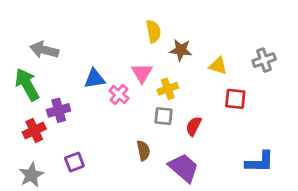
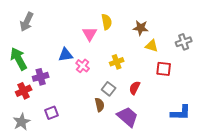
gray arrow: (44, 50) -> (27, 22), moved, turned -78
brown star: (181, 50) -> (141, 28), moved
pink triangle: (142, 73) -> (90, 34), moved
gray square: (163, 116) -> (109, 89), moved, turned 32

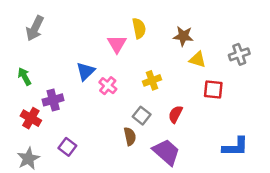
blue triangle: (66, 55) -> (86, 71), turned -35
green arrow: (19, 59) -> (24, 77), size x0.6
red cross: (24, 91) -> (31, 118), turned -35
purple square: (52, 113) -> (67, 147), turned -32

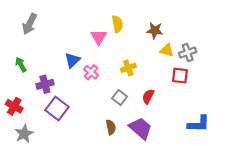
gray cross: (239, 54) -> (188, 52), moved
red cross: (31, 118) -> (14, 106), moved
brown semicircle: (130, 136) -> (111, 127), moved
purple square: (67, 147) -> (57, 108), moved, size x1.5

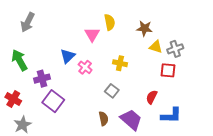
green arrow: (21, 65) -> (19, 60), size x1.5
yellow cross: (128, 68) -> (120, 63), turned 32
red semicircle: (148, 96) -> (152, 97), moved
blue L-shape: (199, 124) -> (171, 115), moved

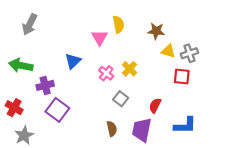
green arrow: (19, 60) -> (21, 65), turned -50
yellow cross: (120, 63) -> (130, 69), turned 32
pink cross: (85, 67) -> (106, 73), moved
red semicircle: (152, 97) -> (155, 105), moved
purple trapezoid: (131, 120) -> (142, 130), turned -120

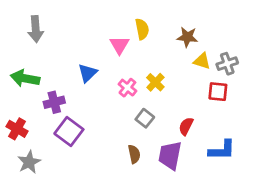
gray arrow: (30, 24) -> (36, 29), turned -30

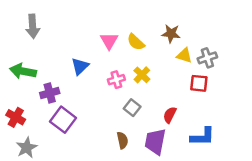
yellow semicircle: (142, 29) -> (136, 42), moved, turned 144
pink cross: (127, 88) -> (116, 80), turned 35

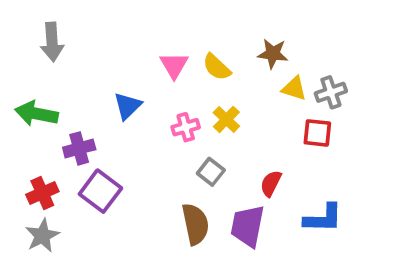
red cross: (16, 117) -> (42, 193), moved, turned 36
brown semicircle: (122, 140) -> (195, 224), size x1.5

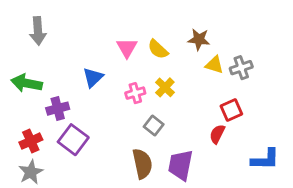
red square: (317, 133) -> (231, 110), moved, turned -30
red semicircle: (271, 183) -> (217, 134), moved
blue L-shape: (323, 218) -> (265, 159), moved

